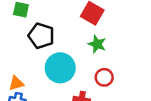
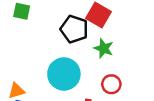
black pentagon: (41, 36) -> (74, 29), moved

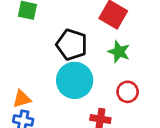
black pentagon: (74, 29) -> (72, 45), moved

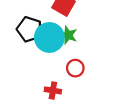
cyan circle: (75, 80) -> (49, 37), moved

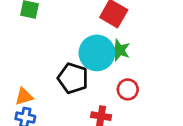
black pentagon: (29, 29) -> (73, 78), moved

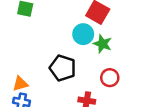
cyan circle: (97, 53) -> (83, 34), moved, size x0.7

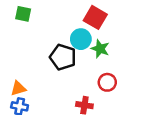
black pentagon: (63, 68) -> (63, 57), moved

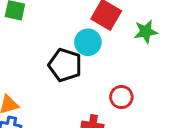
green star: (100, 49) -> (146, 32), moved, turned -30

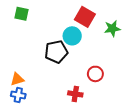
black pentagon: (65, 65) -> (56, 52), turned -30

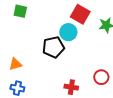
red circle: (95, 74) -> (101, 77), moved
orange triangle: (17, 79) -> (15, 64), moved

